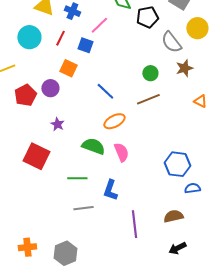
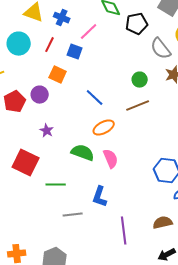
green line: (77, 178) -> (56, 185), moved

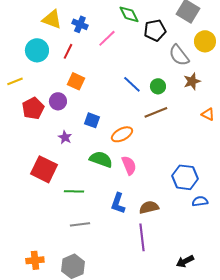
blue square: (75, 52) -> (92, 120), moved
blue line: (95, 98) -> (132, 84), moved
gray line: (73, 215) -> (80, 224), moved
brown semicircle: (163, 223) -> (149, 207), moved

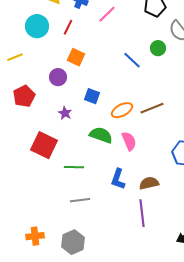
green circle: (158, 86) -> (158, 48), moved
red pentagon: (33, 108) -> (24, 96), moved
brown line: (156, 112) -> (152, 108), moved

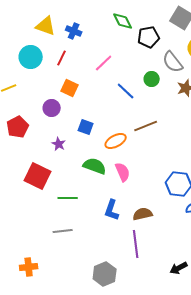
pink line: (107, 14) -> (104, 63), moved
brown line: (152, 108) -> (146, 126), moved
gray line: (80, 200) -> (63, 231), moved
gray hexagon: (73, 242) -> (105, 274), moved

